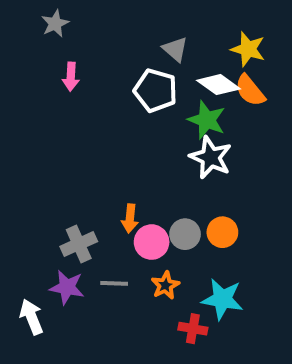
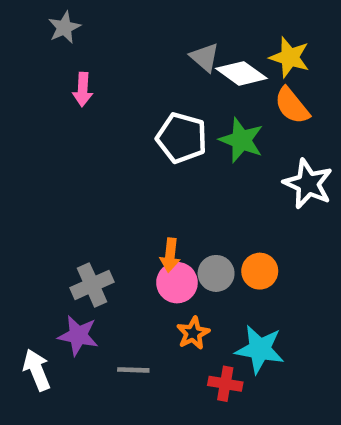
white diamond: (218, 85) -> (241, 73), moved
white pentagon: (155, 90) -> (182, 138), moved
white star: (211, 157) -> (308, 184), moved
orange arrow: (130, 218) -> (170, 255), moved
gray line: (114, 283) -> (133, 370), moved

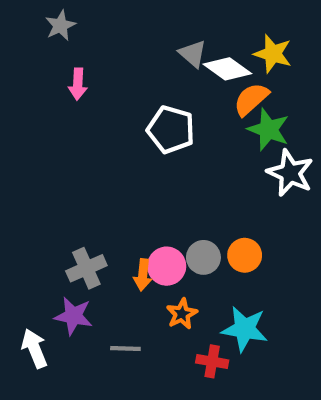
orange semicircle: (292, 106) -> (251, 99), moved, turned 87
green star: (241, 140) -> (268, 130), moved
orange arrow: (170, 255) -> (143, 275), moved

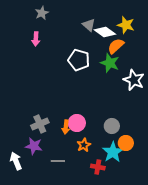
gray star: (60, 26) -> (42, 13), moved
green star: (268, 130) -> (110, 63), moved
orange circle: (245, 255) -> (126, 143), moved
gray circle: (203, 257) -> (112, 126), moved
cyan star: (245, 329) -> (113, 152), turned 30

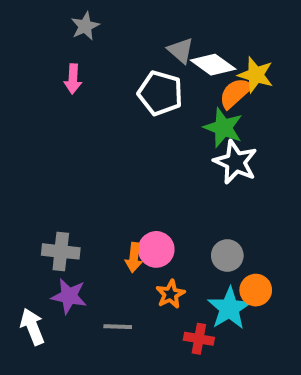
yellow star: (126, 25) -> (256, 75), moved
white pentagon: (79, 60) -> (160, 93), moved
white star: (134, 80) -> (235, 162), moved
gray cross: (40, 124) -> (61, 251), moved, turned 30

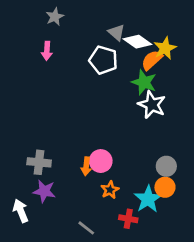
yellow star: (256, 75) -> (165, 48), turned 30
gray circle: (227, 256) -> (166, 166), moved
gray line: (118, 327) -> (86, 228), moved, turned 36

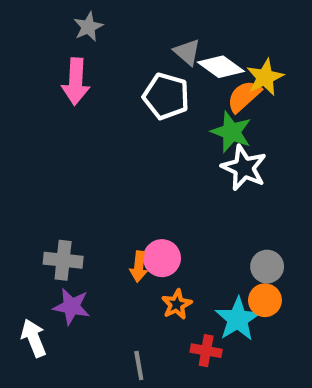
pink arrow: (47, 51) -> (76, 81), size x1.5
gray line: (86, 228) -> (139, 365), turned 42

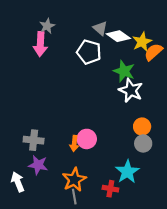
gray star: (88, 27) -> (47, 26), moved
orange semicircle: (244, 96) -> (153, 52), moved
orange circle: (265, 300) -> (142, 127), moved
orange star: (177, 304) -> (74, 180), moved, size x1.5

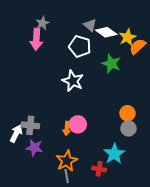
white star: (131, 90) -> (73, 81), moved
white arrow: (18, 182) -> (16, 133), moved, turned 48

